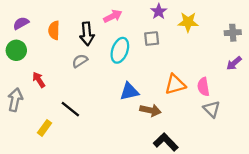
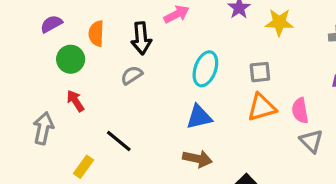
gray square: (152, 39) -> (260, 72), moved
green circle: (16, 50) -> (71, 59), moved
cyan ellipse: (120, 50) -> (205, 69), moved
brown arrow: (150, 110) -> (197, 159), moved

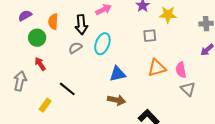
cyan ellipse: (205, 69) -> (102, 44), moved
gray square: (260, 72) -> (150, 36), moved

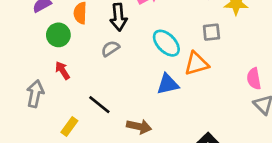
cyan ellipse: (102, 44) -> (166, 43), moved, turned -65
orange triangle: (157, 68) -> (196, 64), moved
brown arrow: (117, 100) -> (139, 126), moved

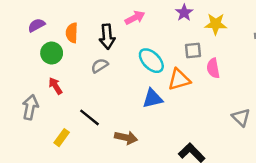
pink semicircle: (254, 79) -> (213, 68), moved

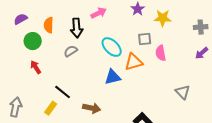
gray arrow: (30, 107) -> (16, 107), moved
yellow rectangle: (62, 138) -> (51, 108), moved

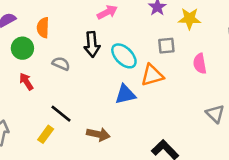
black arrow: (77, 28) -> (92, 44), moved
gray semicircle: (71, 51) -> (61, 64), moved, turned 56
pink semicircle: (161, 53) -> (200, 64), moved

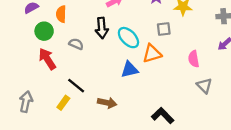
pink semicircle: (200, 64) -> (194, 59), moved
red arrow: (26, 82) -> (47, 59), size x1.5

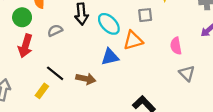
gray semicircle: (76, 44) -> (55, 30), turned -48
red arrow: (47, 59) -> (25, 46), turned -130
brown arrow: (107, 103) -> (86, 79), moved

